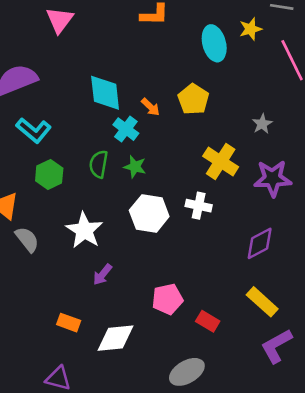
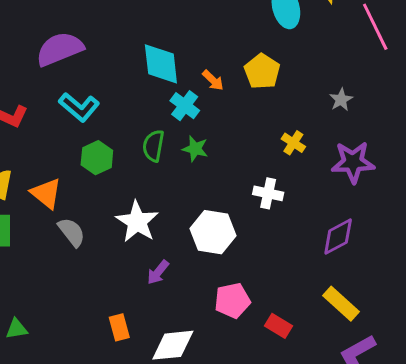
yellow cross: (221, 161) -> (293, 143), size x0.6
white hexagon: (149, 213) -> (213, 232), moved
orange rectangle: (69, 323) -> (119, 327), turned 55

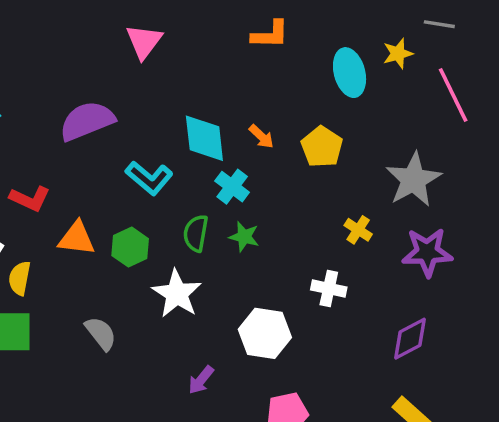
orange arrow: (213, 80) -> (261, 136), moved
gray star: (341, 100) -> (413, 180), size x2.0
cyan L-shape: (79, 107) -> (149, 178), moved
orange triangle: (46, 193) -> (77, 238), moved, turned -32
white star: (137, 222) -> (177, 294), moved

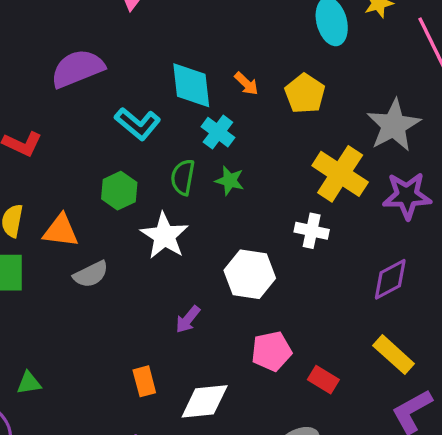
yellow cross: (358, 230) -> (340, 174), size x2.0
orange triangle: (77, 238) -> (61, 231), moved
gray semicircle: (101, 333) -> (91, 274), turned 102

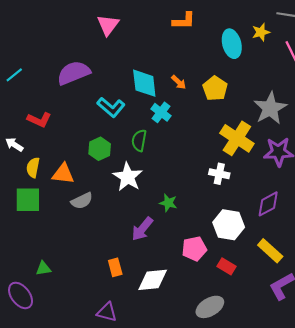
green star: (230, 181) -> (168, 203), moved
white hexagon: (250, 274) -> (229, 225), moved
purple arrow: (188, 319) -> (142, 229), size x1.4

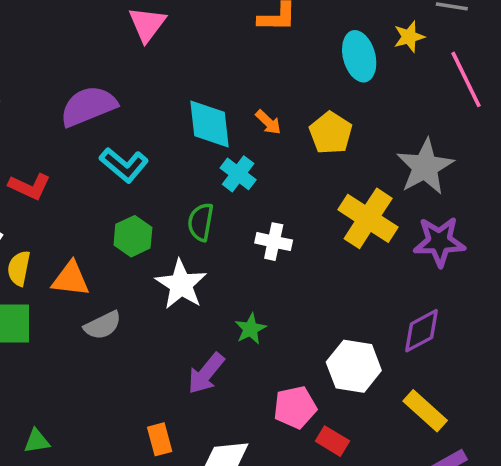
cyan L-shape: (111, 107) -> (124, 165), moved
white cross: (219, 174) -> (274, 242), moved
green star: (168, 203) -> (250, 329), turned 30
red rectangle: (227, 266) -> (332, 441), moved

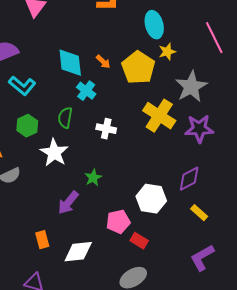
yellow star: (409, 37) -> (167, 52), moved
yellow pentagon: (331, 133) -> (138, 68), size x1.4
yellow rectangle: (425, 411) -> (199, 213), moved, size x0.7

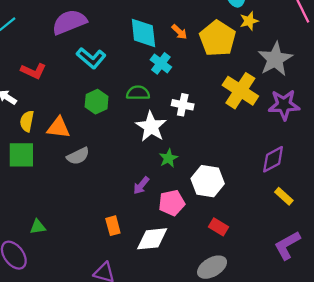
green semicircle: (65, 118) -> (138, 93), turned 80
white star: (54, 153) -> (151, 127), moved
white hexagon: (151, 199) -> (208, 181), moved
purple arrow: (68, 203) -> (141, 185), size x0.7
pink pentagon: (118, 222) -> (172, 203), moved

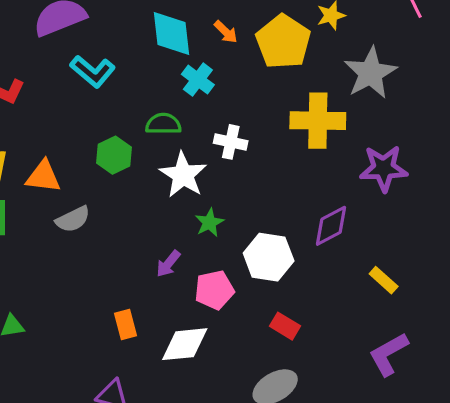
yellow cross: (240, 91) -> (318, 121), turned -32
green hexagon: (97, 102) -> (114, 155), moved
purple star: (284, 105) -> (384, 168), moved
purple diamond: (273, 159) -> (331, 226), moved

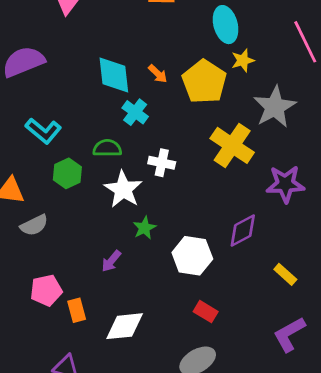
cyan L-shape: (93, 71) -> (43, 131), moved
yellow cross: (318, 121) -> (232, 145), turned 33
pink pentagon: (214, 290) -> (46, 290), moved

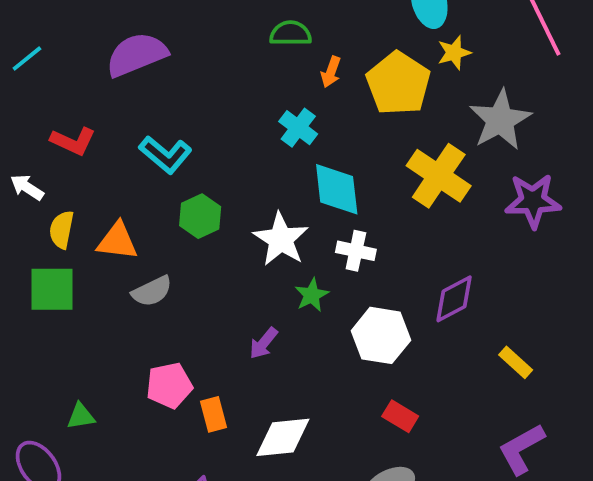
orange arrow: (158, 74) -> (331, 72), turned 66
cyan diamond: (114, 75) -> (337, 189), moved
green semicircle: (107, 148) -> (291, 33), moved
white cross: (162, 163) -> (356, 251), moved
purple star: (285, 184) -> (533, 201), moved

